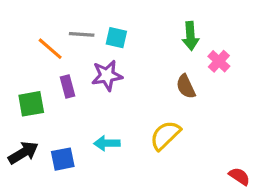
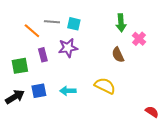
yellow semicircle: (165, 135) -> (105, 86), turned 70
blue square: (63, 159) -> (39, 91), moved

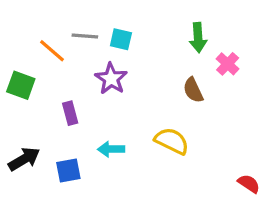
purple star: (68, 48) -> (111, 79), turned -30
purple rectangle: (43, 55) -> (70, 113), moved
green square: (20, 66) -> (21, 85), moved, turned 30
blue square: (39, 91) -> (68, 170), moved

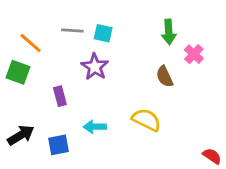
orange line: (52, 51) -> (31, 43), moved

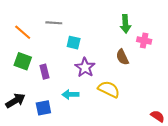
cyan square: (103, 33) -> (74, 43), moved
pink cross: (194, 54) -> (144, 40), turned -32
purple star: (95, 67) -> (85, 67), moved
green square: (18, 72) -> (23, 61), moved

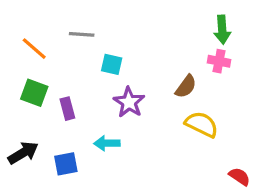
green arrow: (125, 24) -> (222, 30), moved
brown semicircle: (122, 57) -> (186, 86), turned -119
yellow semicircle: (109, 89) -> (202, 124), moved

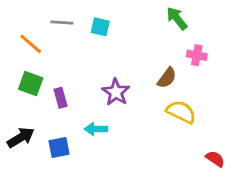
green arrow: (222, 30) -> (177, 18), moved, turned 145
gray line: (82, 34) -> (62, 23), moved
cyan square: (112, 64) -> (100, 27), moved

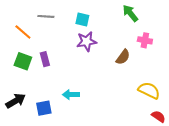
cyan square: (100, 27) -> (82, 20), moved
purple star: (116, 92) -> (87, 41), moved, turned 30
purple rectangle: (60, 98) -> (45, 59), moved
yellow semicircle: (181, 112) -> (149, 90), moved

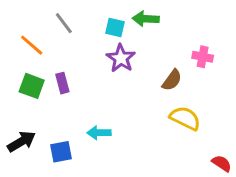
green arrow: (130, 13) -> (146, 19), moved, turned -48
gray line: (46, 16) -> (64, 23), turned 49
purple star: (87, 41) -> (121, 58), turned -30
yellow semicircle: (149, 90) -> (185, 118), moved

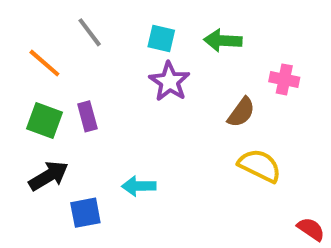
green arrow: (146, 19) -> (223, 41), moved
black arrow: (21, 142) -> (49, 176), moved

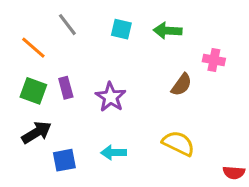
purple star: (169, 82) -> (111, 97), moved
yellow semicircle: (260, 166) -> (178, 143), moved
cyan arrow: (139, 186) -> (114, 153), moved
red semicircle: (311, 229) -> (234, 173), turned 150

